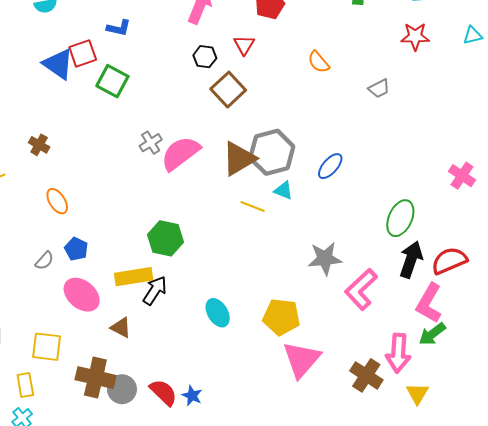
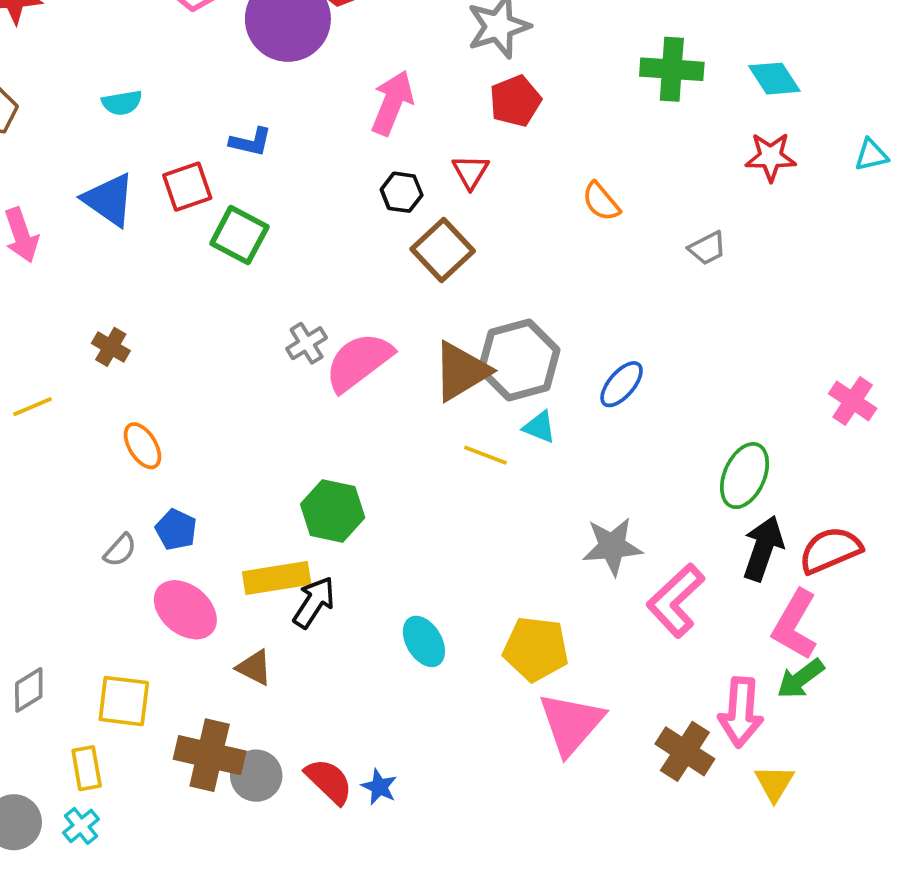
blue triangle: (58, 64) -> (109, 200), moved

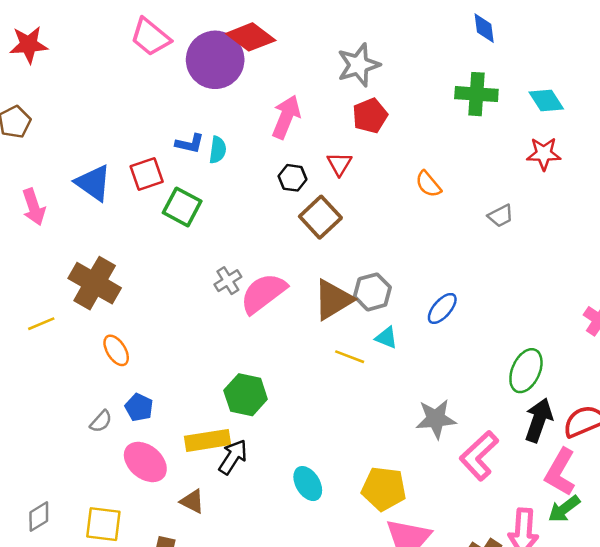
cyan semicircle: (122, 103) -> (218, 150), moved, turned -72
brown cross: (111, 347) -> (95, 283), size x2.0
gray hexagon: (519, 360) -> (372, 292), size x0.7

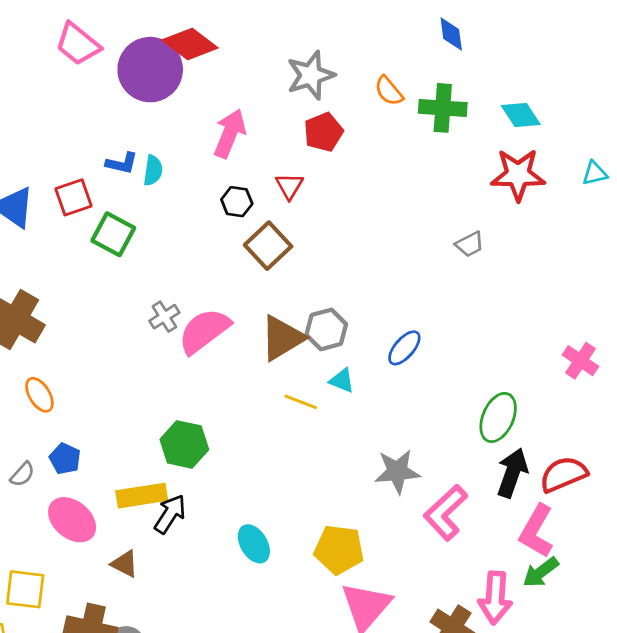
red star: (544, 154) -> (518, 175), size x1.4
orange semicircle: (428, 184) -> (389, 91), moved

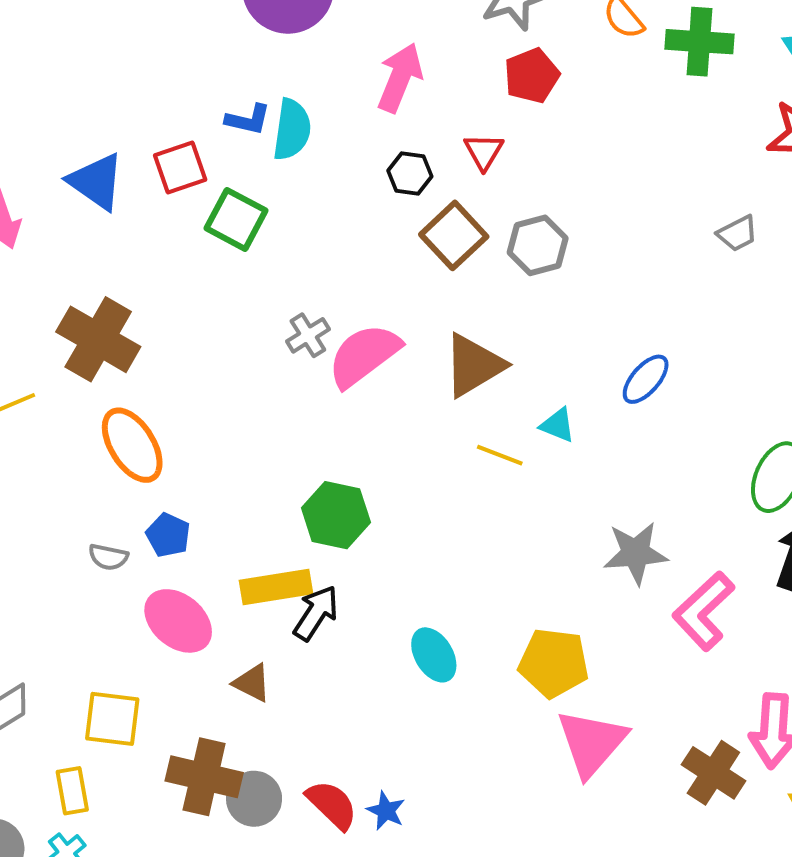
cyan semicircle: (153, 170) -> (292, 130), size x1.4
gray hexagon: (326, 329) -> (538, 245), moved
orange ellipse: (39, 395) -> (132, 445), size x1.5
gray semicircle: (22, 474) -> (108, 557), turned 60

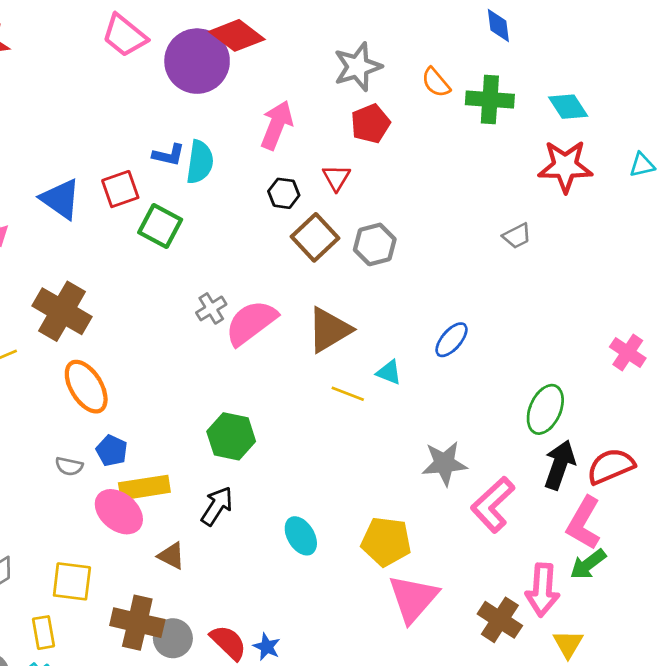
yellow rectangle: (276, 587) -> (144, 488), moved

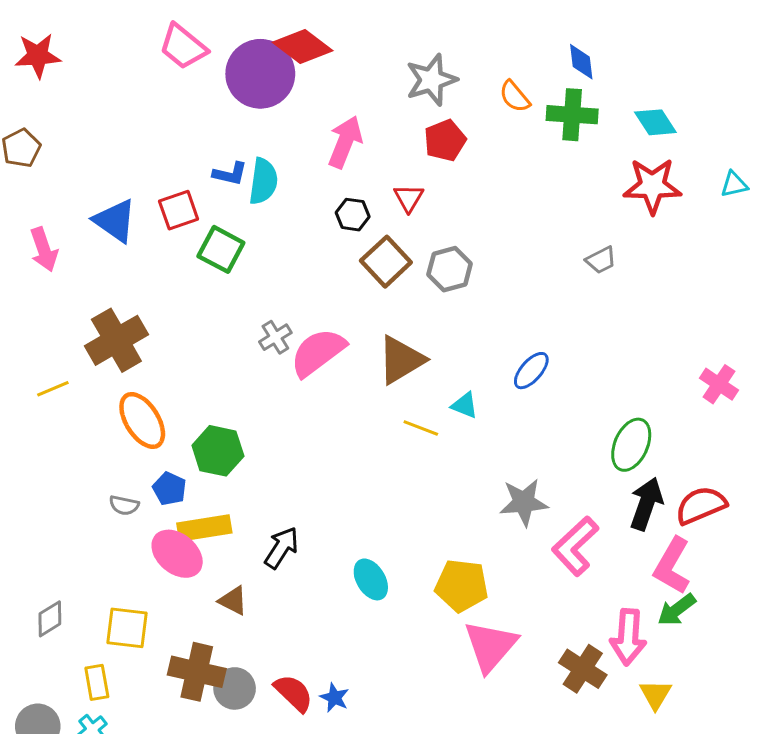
blue diamond: (498, 26) -> (581, 62), moved
brown cross: (62, 311) -> (116, 340), turned 30
green hexagon: (231, 436) -> (218, 451), moved

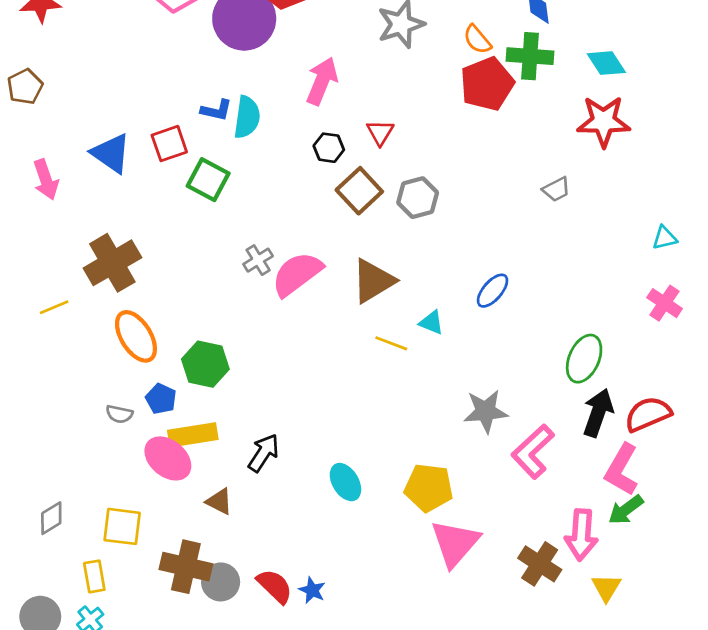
red pentagon: (445, 140) -> (487, 84), moved, size x1.4
cyan triangle: (734, 184) -> (665, 238), moved

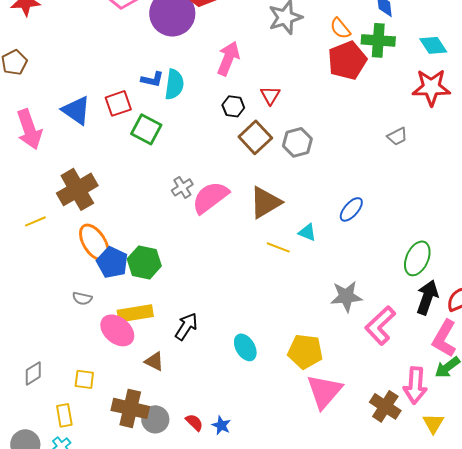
pink arrow: (46, 180) -> (29, 129), size x1.4
blue pentagon: (161, 399) -> (112, 262), moved, size x1.4
yellow square: (122, 526) -> (84, 379), size x0.7
red semicircle: (275, 586) -> (194, 422), size x0.7

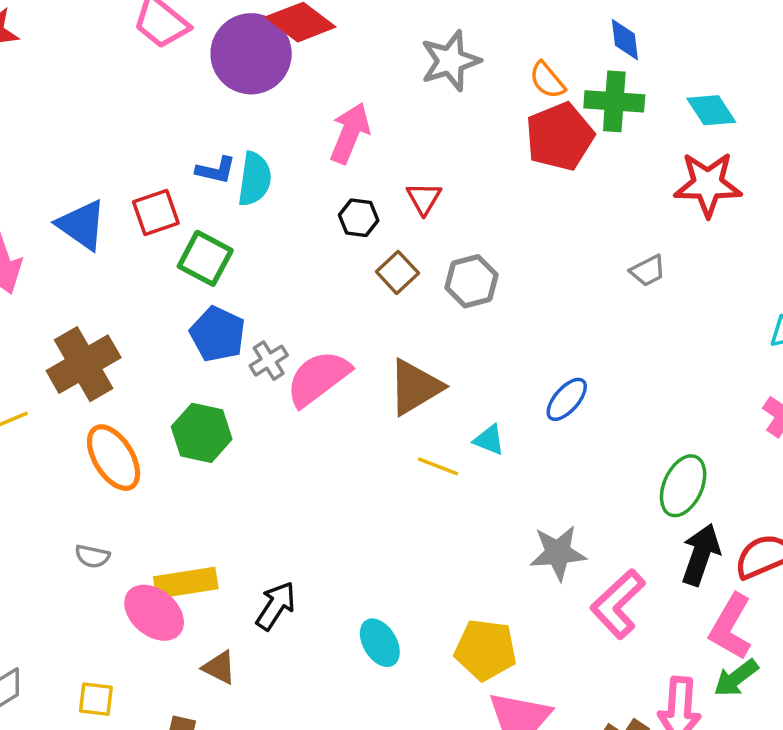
brown square: (255, 137) -> (397, 272), size x0.7
blue pentagon: (112, 262) -> (218, 334), moved
green hexagon: (144, 262) -> (202, 433), moved

